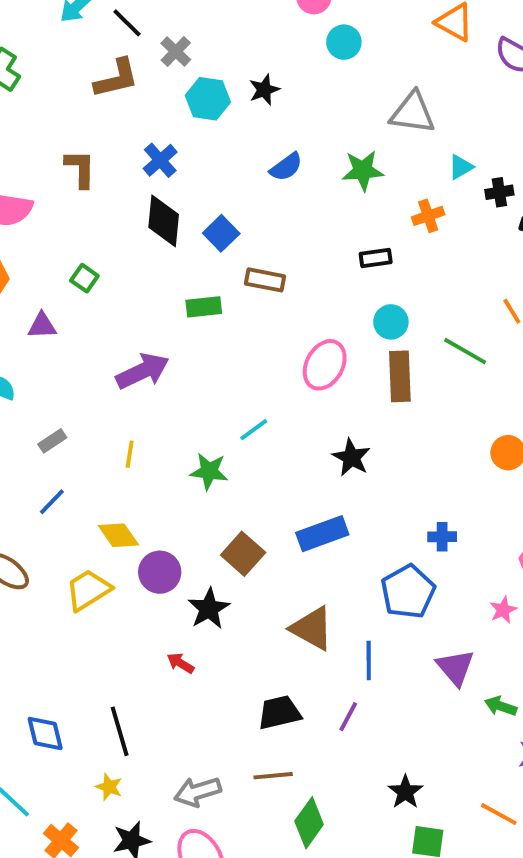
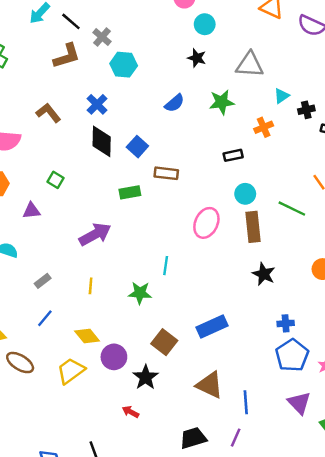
black star: (264, 90) -> (197, 58), moved, turned -30
brown L-shape: (80, 169) -> (48, 113), turned -35
cyan line: (254, 430) -> (166, 266), turned -42
black star: (351, 457) -> (264, 274), moved
blue pentagon: (408, 592) -> (292, 355), moved

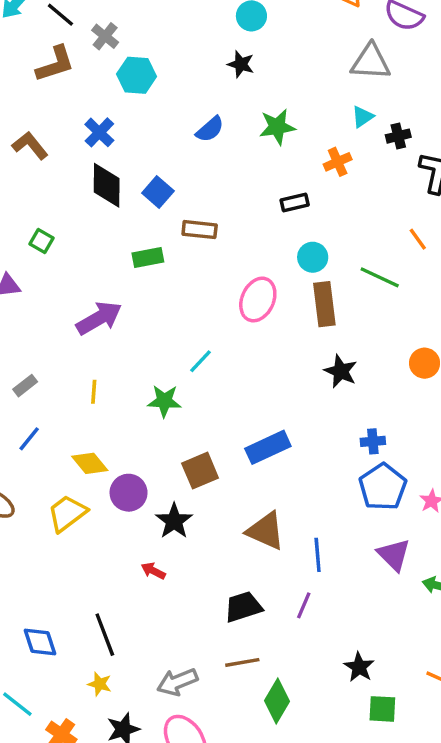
gray triangle: (250, 65) -> (371, 62), moved
cyan line: (166, 266) -> (200, 361), turned 36
brown square: (164, 342) -> (200, 471), turned 30

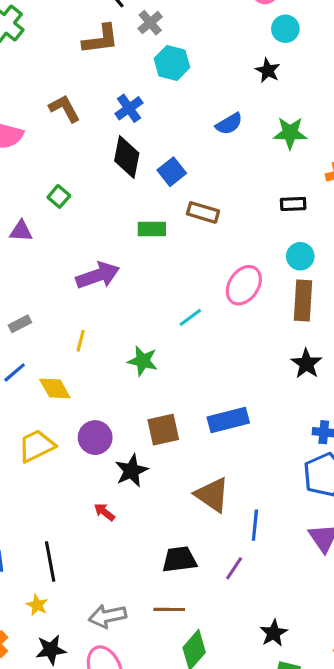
cyan line: (200, 361) -> (190, 317), moved
yellow diamond: (90, 463) -> (55, 388), moved

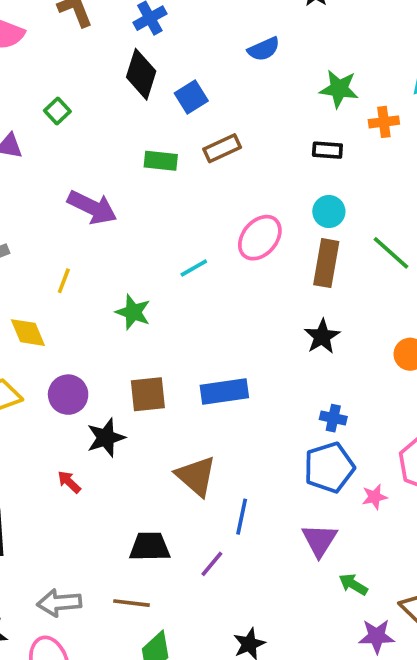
green star: (290, 133) -> (339, 89), moved
brown rectangle: (203, 212) -> (222, 148), turned -48
purple arrow: (98, 275) -> (92, 207), turned 39

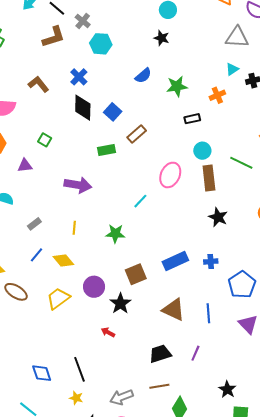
green star: (339, 89) -> (177, 86), moved
blue cross: (333, 418) -> (211, 261), moved
blue line: (242, 517) -> (208, 313), moved

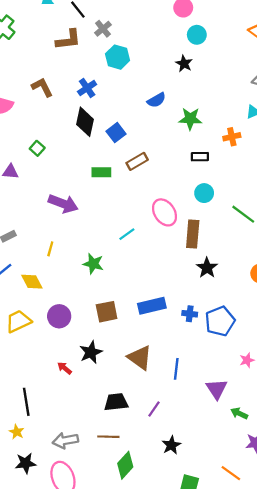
pink ellipse: (170, 175) -> (165, 212), turned -70
brown rectangle: (209, 178) -> (193, 234), moved
blue pentagon: (242, 285) -> (220, 321), moved
black star: (120, 303) -> (91, 352), moved
black star: (227, 389) -> (171, 445), moved

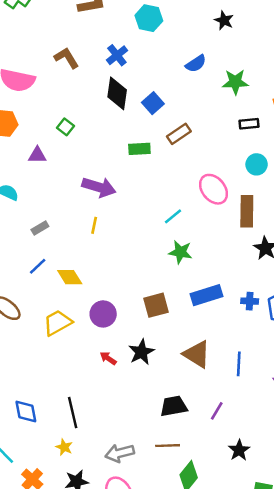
yellow line: (50, 249) -> (94, 225), moved
green star: (93, 264) -> (180, 252), moved
red arrow: (65, 368) -> (108, 358), moved

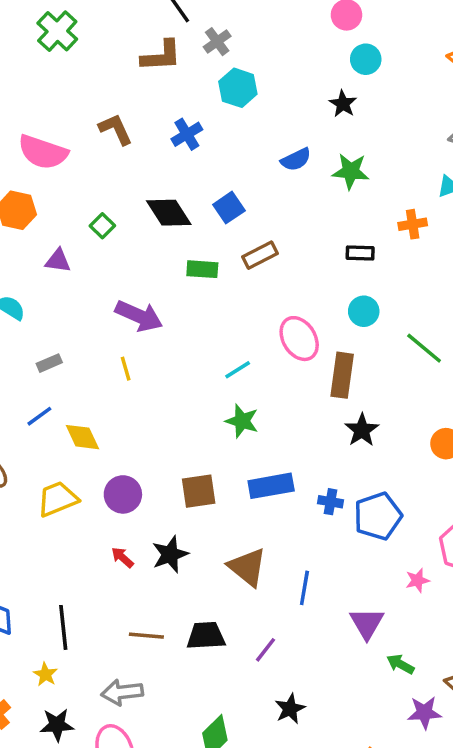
green star: (235, 82) -> (351, 171), moved
black diamond: (117, 93) -> (169, 213), moved, turned -48
yellow line: (94, 225) -> (126, 369), turned -35
brown line: (168, 446) -> (146, 636), moved

